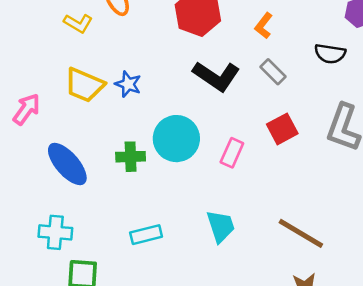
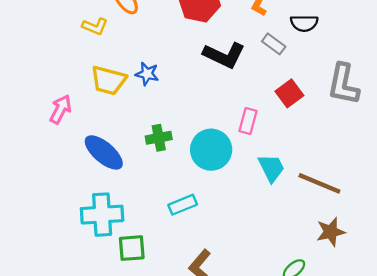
black semicircle: (330, 54) -> (304, 23), moved
cyan circle: (176, 139) -> (211, 150), moved
cyan trapezoid: (221, 226) -> (271, 168), moved
cyan cross: (55, 232) -> (102, 215), size x1.4

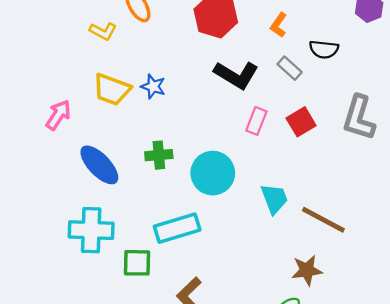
pink rectangle: (248, 121) -> (256, 121), moved
cyan rectangle: (183, 205) -> (177, 228), size x1.5
brown star: (331, 232) -> (307, 270), moved
green square: (132, 248) -> (137, 263), moved

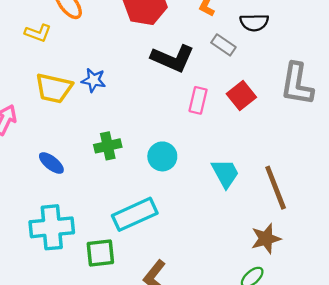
blue ellipse: (99, 165) -> (51, 163), size x0.6
cyan circle: (213, 173) -> (162, 156), size x0.7
brown line: (323, 220) -> (276, 188), turned 48

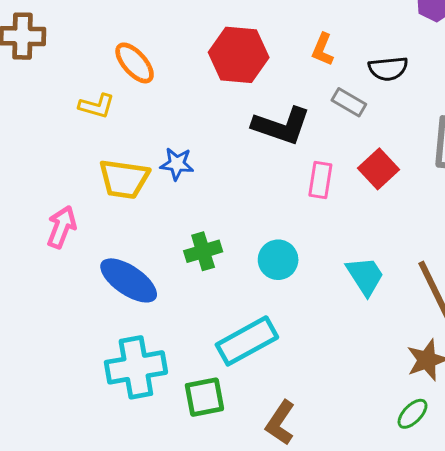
blue ellipse: (51, 163) -> (129, 280), size x1.6

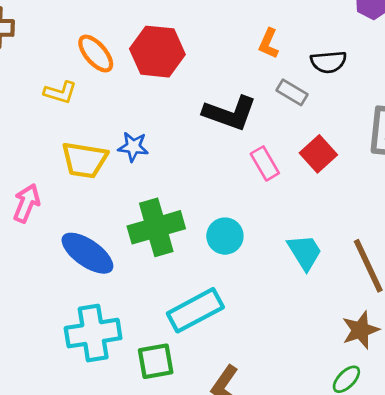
red hexagon: (239, 55) -> (157, 52), moved
pink rectangle: (320, 180) -> (265, 163), turned -40
green cross: (203, 251) -> (156, 227), size x1.6

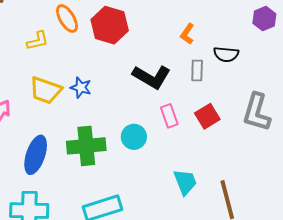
yellow L-shape: (60, 92) -> (38, 41), turned -40
gray rectangle: (292, 92) -> (197, 71), turned 50
cyan circle: (225, 236) -> (134, 137), moved
blue ellipse: (87, 253) -> (36, 155), turned 63

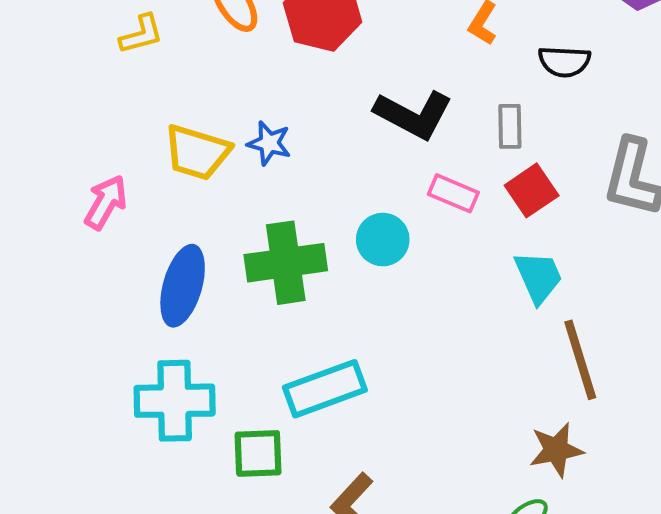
yellow L-shape: (38, 41) -> (141, 34), moved
gray rectangle: (197, 71) -> (510, 126), moved
pink rectangle: (169, 116) -> (453, 193), turned -45
cyan trapezoid: (185, 182) -> (538, 277), moved

